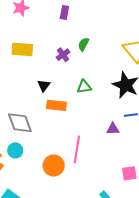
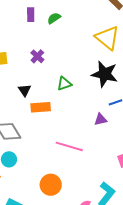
green semicircle: (84, 44) -> (54, 18), moved, turned 40
pink line: (77, 149) -> (69, 146), turned -72
orange circle: (54, 166) -> (51, 185), moved

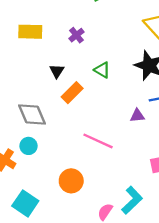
green triangle: (64, 84) -> (102, 70), turned 42
orange rectangle: (41, 107) -> (72, 93), turned -48

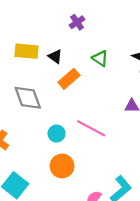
yellow rectangle: (30, 32) -> (27, 51), moved
black triangle: (57, 71) -> (55, 56), turned -32
cyan circle: (29, 146) -> (57, 134), moved

